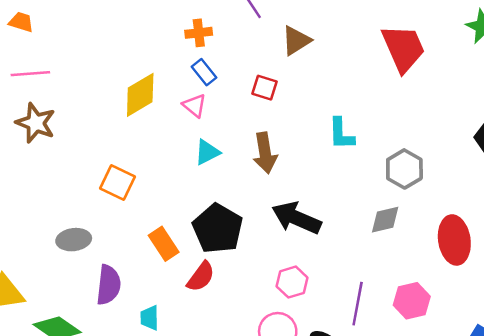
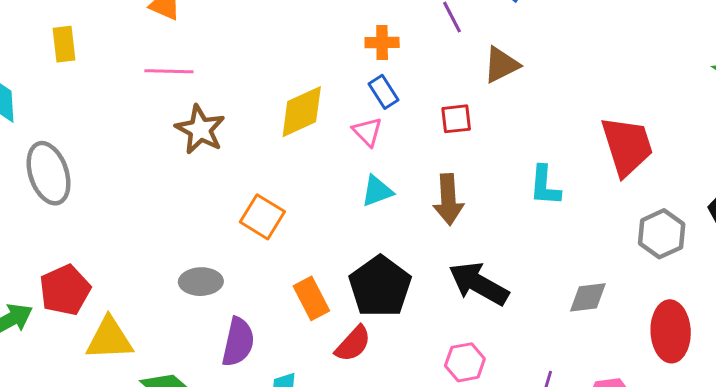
red trapezoid: (403, 48) -> (627, 146), moved
red square: (264, 88) -> (456, 119), turned -30
brown star: (36, 123) -> (200, 129), moved
gray hexagon: (404, 169) -> (662, 234), moved

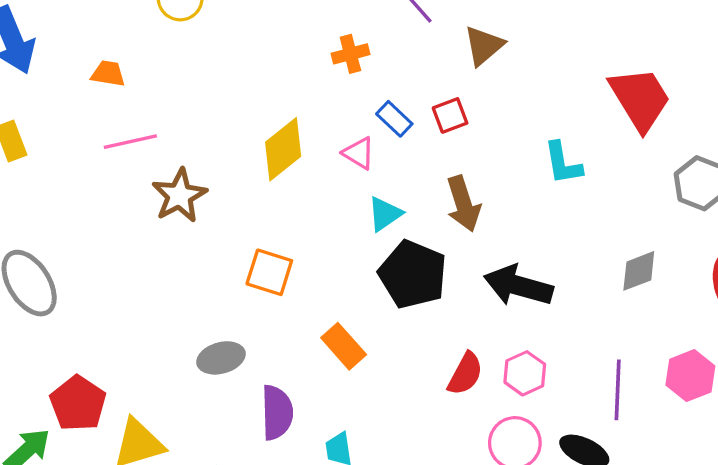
blue rectangle: (383, 92) -> (394, 119), moved
brown star: (200, 129) -> (179, 196), turned 30
black pentagon: (380, 287) -> (413, 274), moved
red semicircle: (353, 344) -> (465, 374), moved

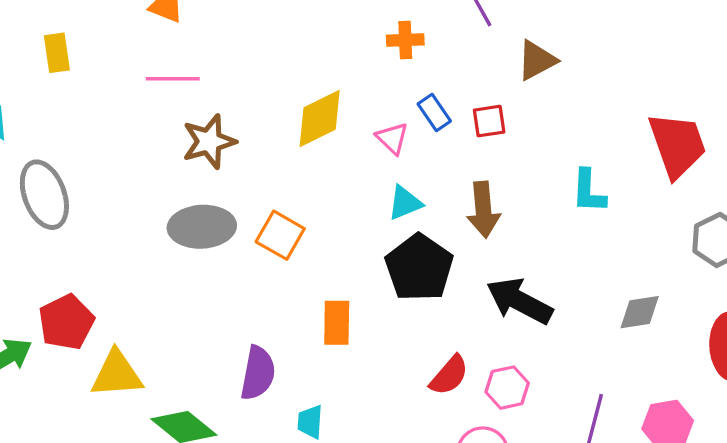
orange rectangle: (344, 346) -> (337, 323), turned 30
gray ellipse: (221, 358) -> (202, 227), moved, size x1.4

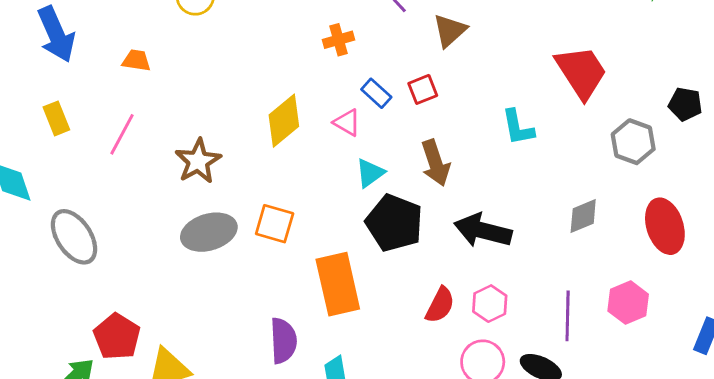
pink line: (173, 79) -> (122, 134), moved, turned -48
orange rectangle: (337, 323) -> (338, 284), size x1.6

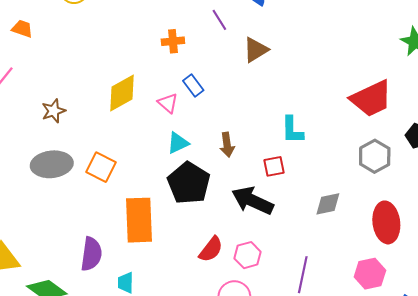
red trapezoid: (581, 72) -> (371, 99), moved, turned 87
red square: (423, 89) -> (274, 166), moved
brown star: (198, 161) -> (54, 111), size x0.7
brown arrow: (435, 163) -> (227, 145), size x0.7
pink hexagon: (628, 303) -> (370, 274), moved

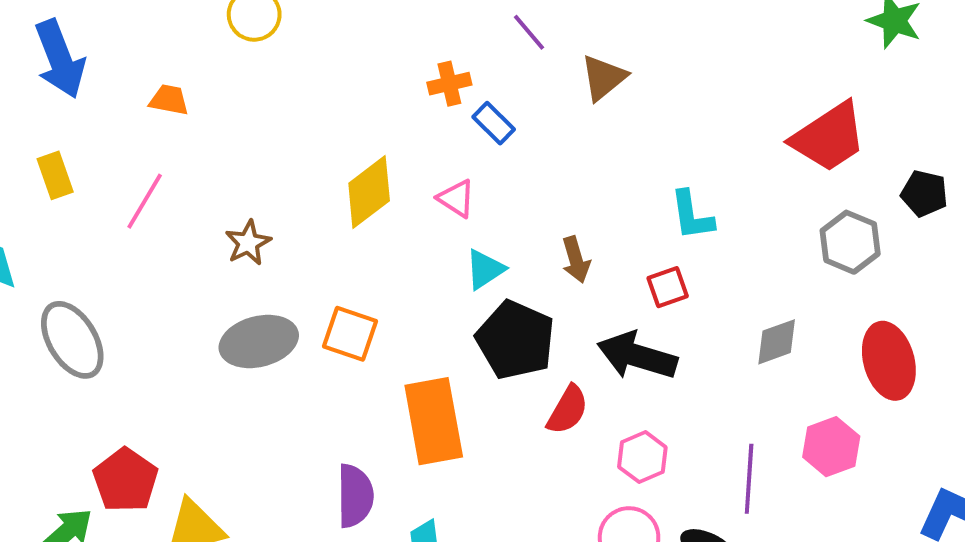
blue rectangle: (193, 86) -> (494, 123), moved
red semicircle: (211, 249) -> (568, 410), moved
pink hexagon: (370, 274) -> (831, 447), moved

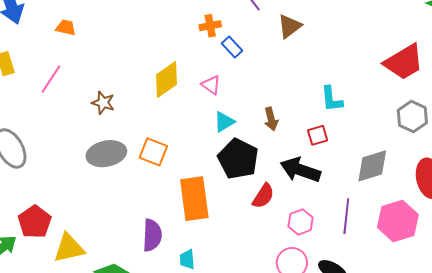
brown star: (248, 243) -> (103, 103), turned -30
gray diamond: (777, 342) -> (372, 166), size x1.4
pink hexagon: (831, 447) -> (398, 221), size x1.4
purple line: (749, 479) -> (346, 216), moved

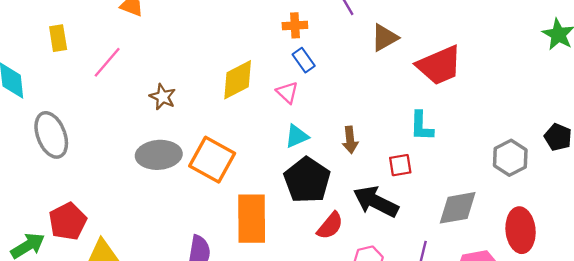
blue rectangle: (232, 47) -> (304, 60), moved
red trapezoid: (404, 62) -> (439, 65), moved
orange square: (153, 152) -> (212, 160), size x1.4

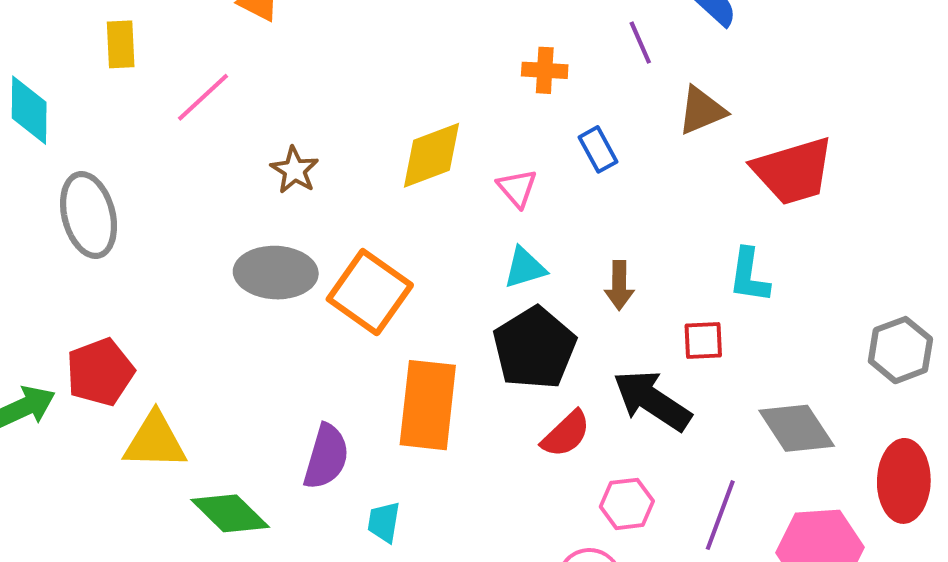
blue rectangle: (304, 60) -> (598, 149), moved
gray diamond: (458, 208) -> (797, 428), turned 60

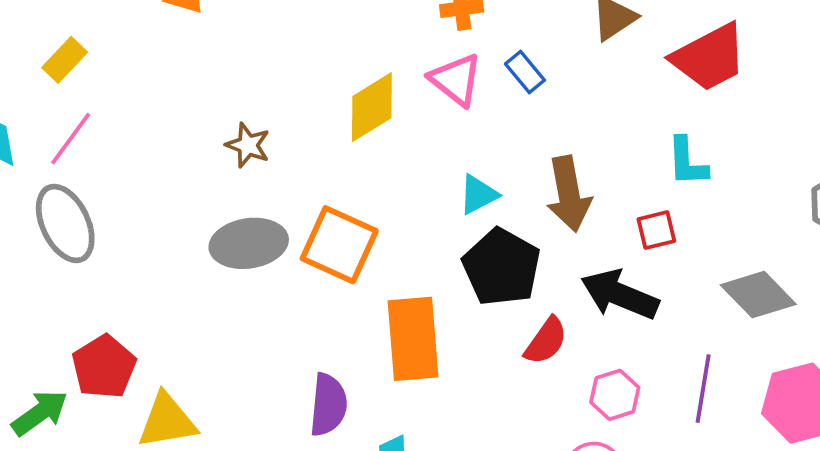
yellow rectangle: (121, 44) -> (65, 60), turned 57
pink line: (203, 97) -> (71, 139), moved
pink triangle: (517, 188) -> (456, 80), moved, size x1.4
brown arrow: (619, 285) -> (569, 194), size x1.6

